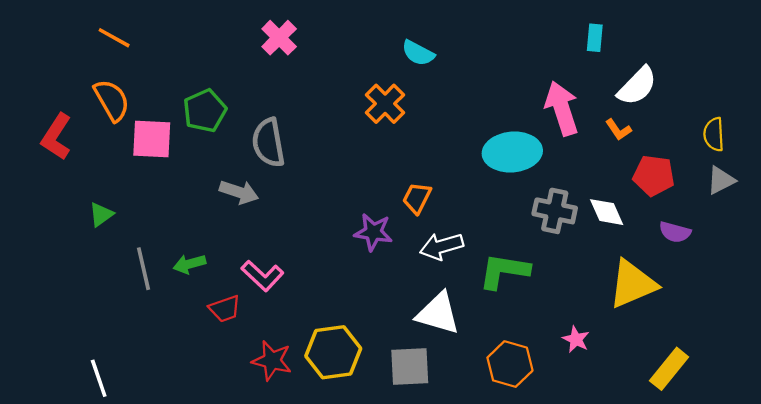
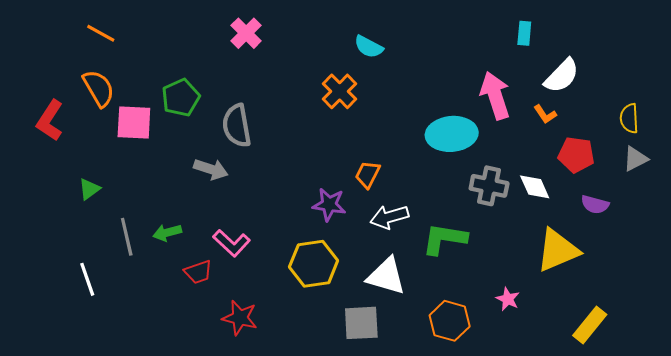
yellow hexagon: (333, 352) -> (314, 264), moved
white line: (99, 378) -> (87, 279), moved

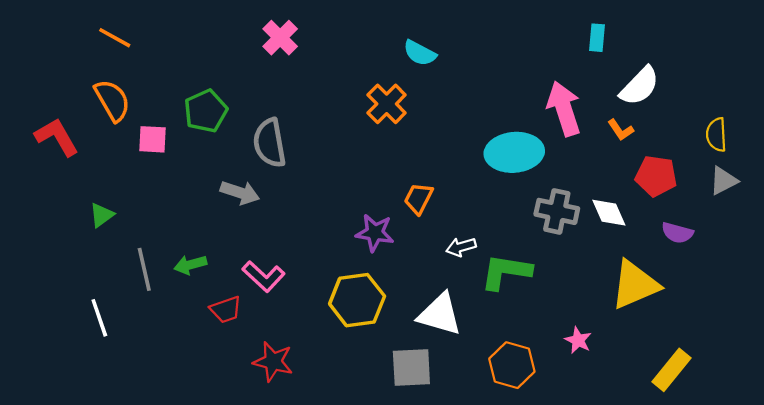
red L-shape: (50, 120) -> (57, 137), turned 117
pink square: (134, 123) -> (152, 139), size x0.7
white arrow: (389, 217) -> (461, 247), moved, size x0.7

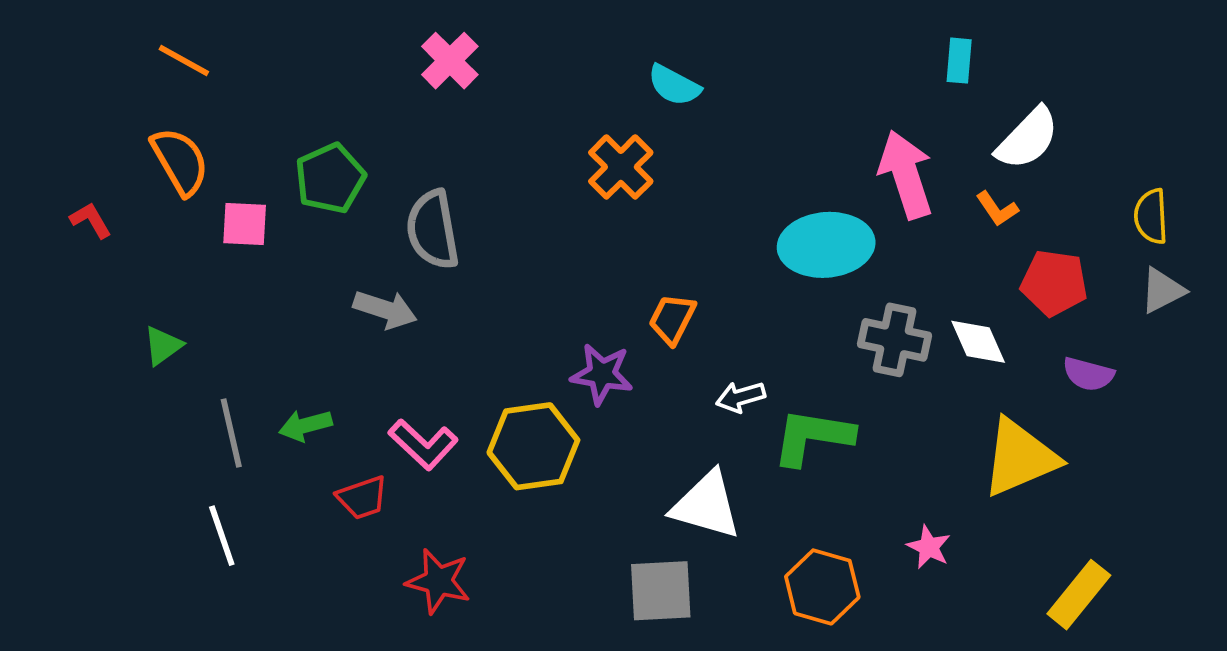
red L-shape: (57, 137) -> (91, 220), size x0.6
yellow hexagon: (357, 300) -> (533, 446), moved
white line: (99, 318) -> (222, 536), moved

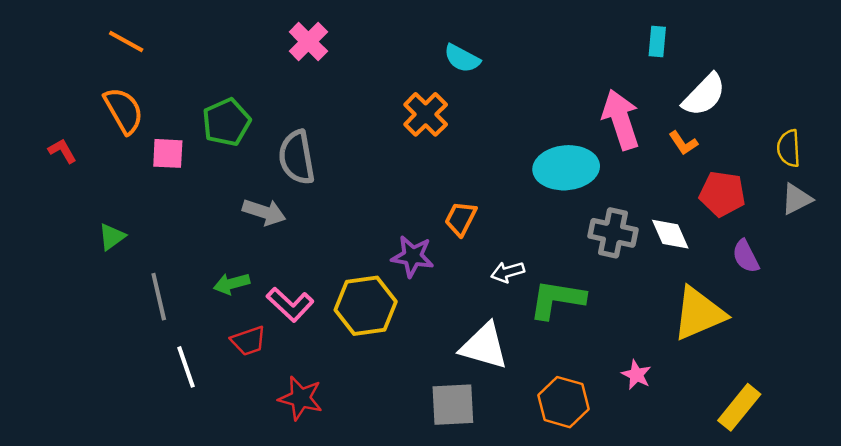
purple semicircle: (1088, 374) -> (746, 256), turned 48
green arrow: (305, 425) -> (232, 284), moved
white line: (222, 536) -> (186, 367), moved

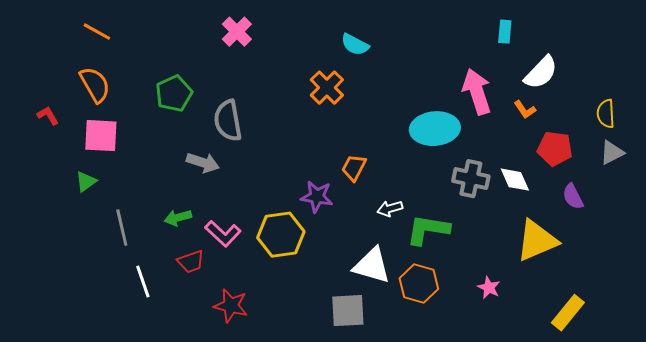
pink square: (168, 153) -> (101, 136), moved, size x1.4
orange hexagon: (564, 402) -> (419, 284), moved

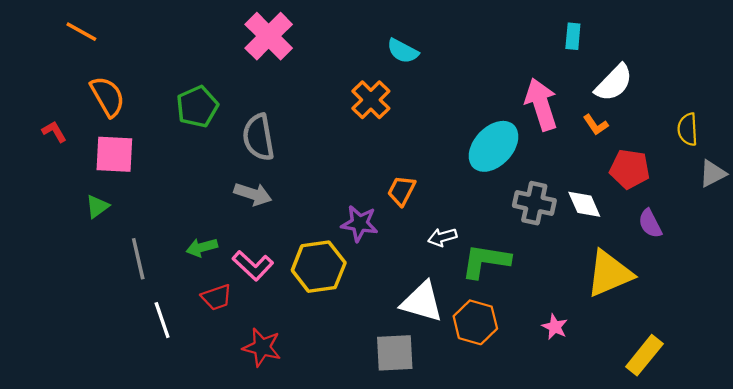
orange line: (97, 32) -> (81, 32), moved
pink cross: (237, 32) -> (269, 36), size x1.4
cyan ellipse: (435, 129) -> (493, 146), turned -42
gray triangle: (612, 153) -> (713, 174), moved
gray arrow: (203, 163) -> (253, 194), moved

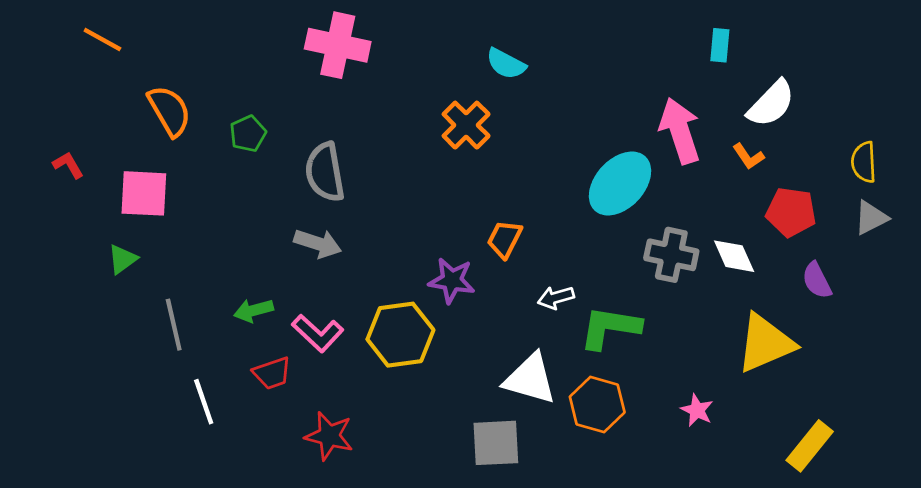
pink cross: (269, 36) -> (338, 45), turned -33
orange semicircle: (108, 96) -> (169, 111), moved
green pentagon: (197, 107) -> (248, 134), size x0.7
gray triangle: (713, 174) -> (871, 218), moved

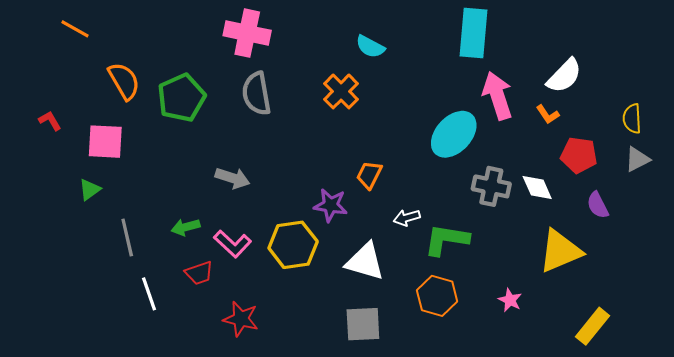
cyan rectangle: (720, 45) -> (474, 33), moved, size x2.0
green pentagon: (248, 134) -> (181, 98), size x1.8
gray semicircle: (325, 172) -> (257, 94), moved
white triangle: (530, 379) -> (365, 262), moved

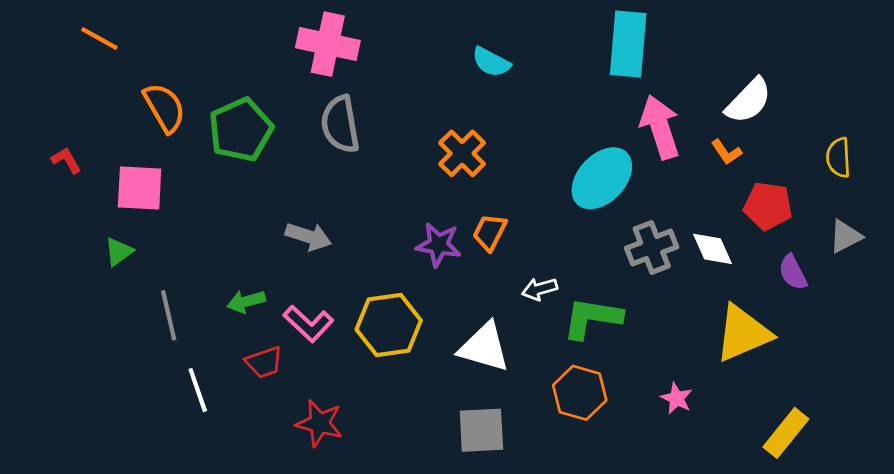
orange cross: (341, 91) -> (462, 153), moved
gray triangle: (637, 159) -> (845, 236), moved
gray cross: (491, 186) -> (652, 247), turned -33
purple star: (331, 205) -> (439, 245), moved

